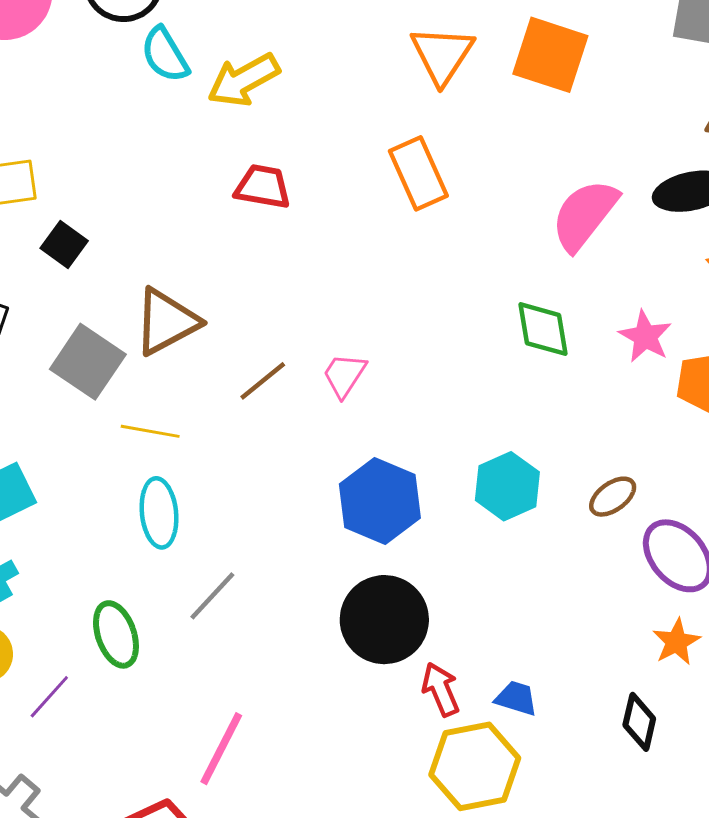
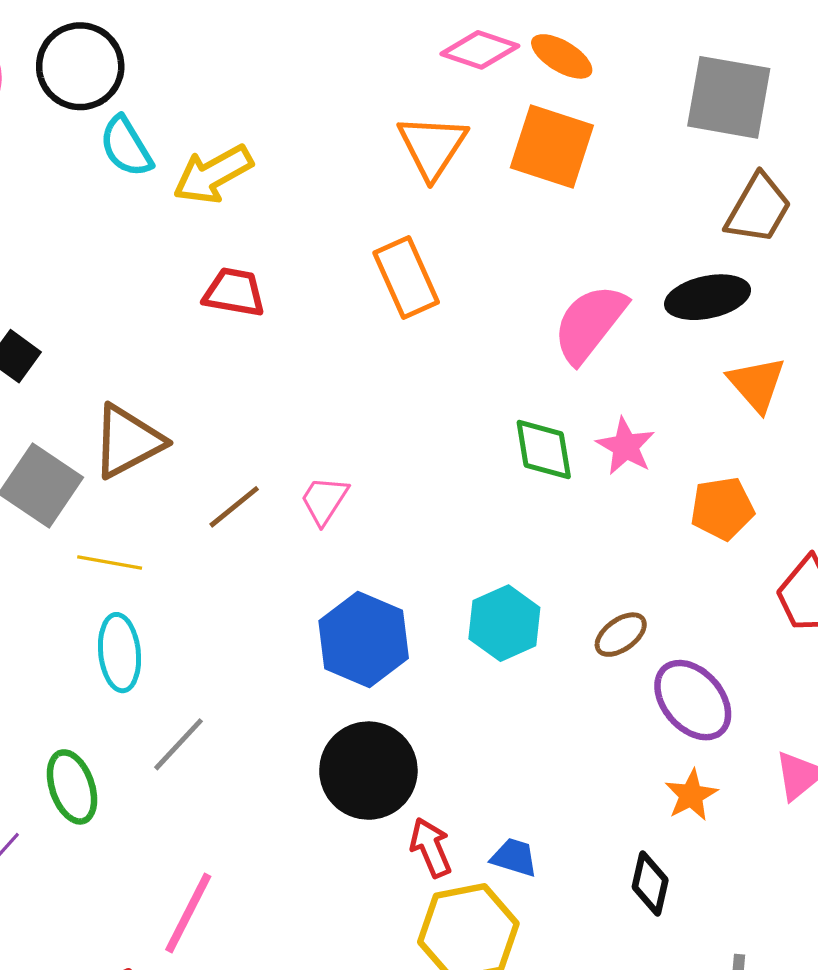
pink star: (645, 336) -> (626, 446), moved

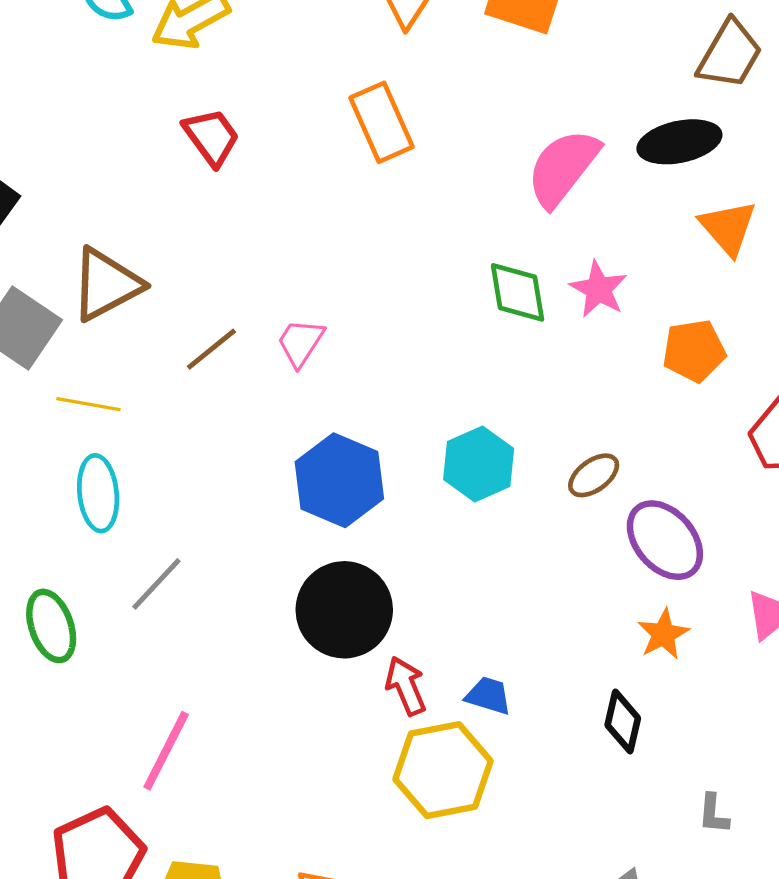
red trapezoid: (234, 292) -> (211, 137), turned 44

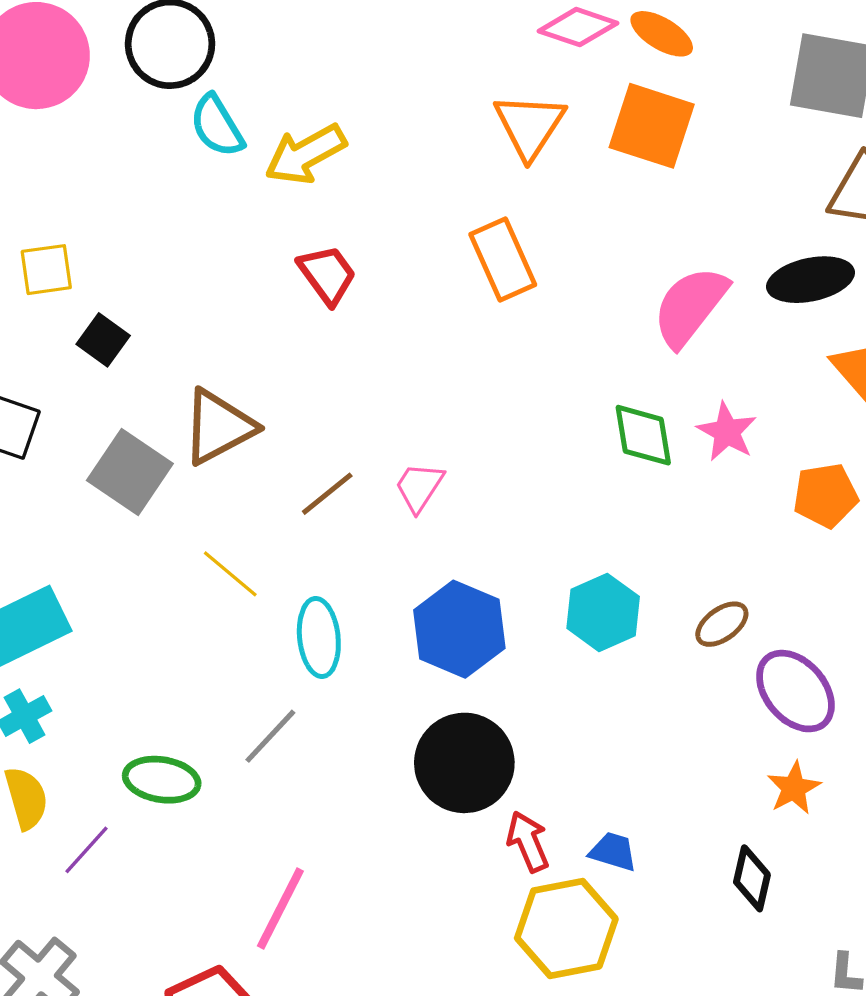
yellow line: (88, 404) -> (230, 574), moved, turned 30
cyan ellipse: (98, 493) -> (319, 638), moved
green ellipse: (51, 626) -> (162, 780), turned -62

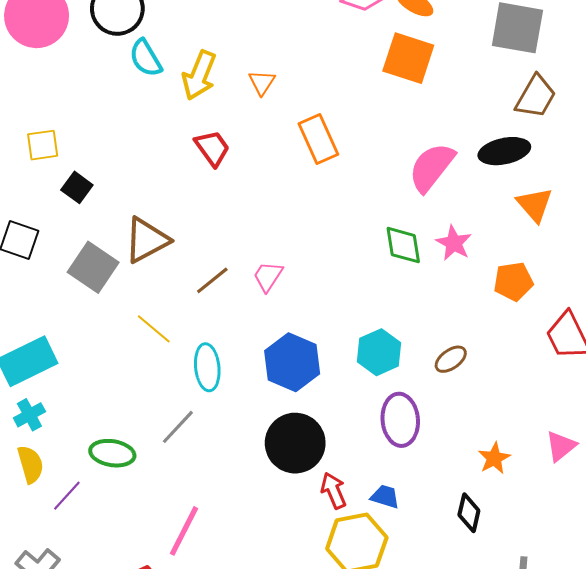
orange triangle: (530, 126) -> (262, 82), moved, size x0.6
yellow arrow: (305, 154) -> (199, 75), turned -39
purple ellipse: (795, 691) -> (400, 420), moved, turned 36

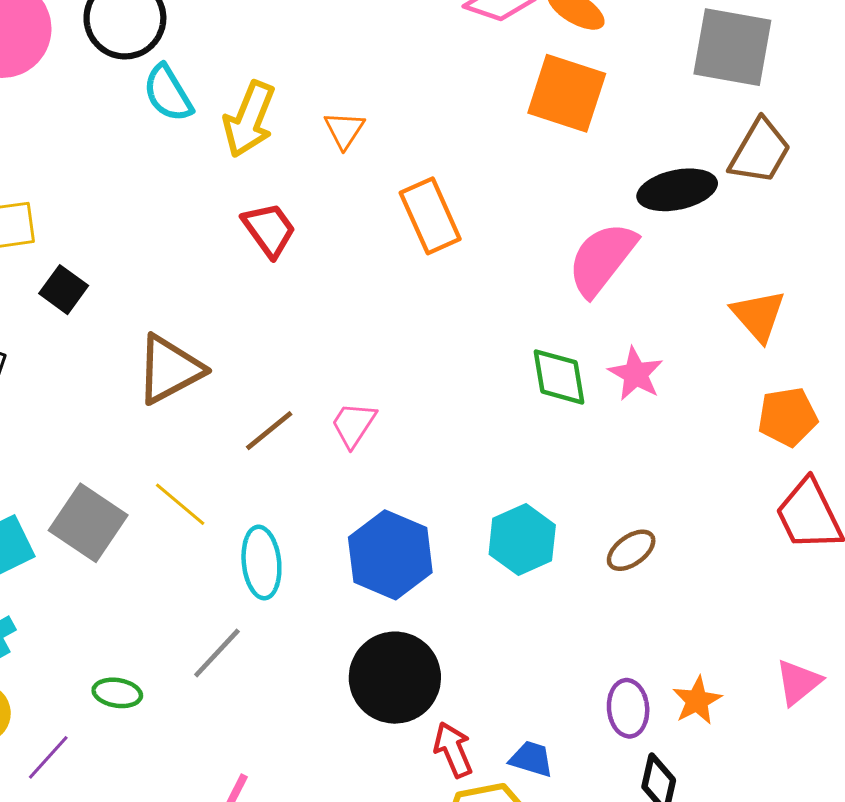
black ellipse: (504, 151) -> (677, 190), moved
gray square: (93, 267) -> (88, 523), moved
orange pentagon: (513, 281) -> (788, 417), moved
purple ellipse: (400, 420) -> (628, 708), moved, size x0.7
green ellipse: (112, 453) -> (117, 693), size x0.7

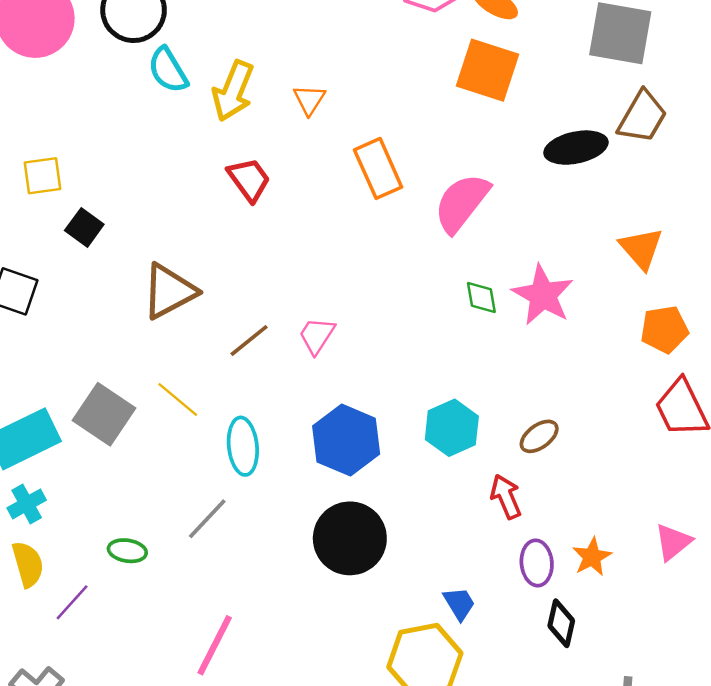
pink semicircle: (602, 259) -> (462, 203), moved
pink star: (636, 374) -> (543, 295), size x1.4
green diamond: (559, 377) -> (481, 297), size x0.7
red arrow: (453, 750) -> (506, 497), moved
blue trapezoid: (531, 759) -> (459, 604), turned 42

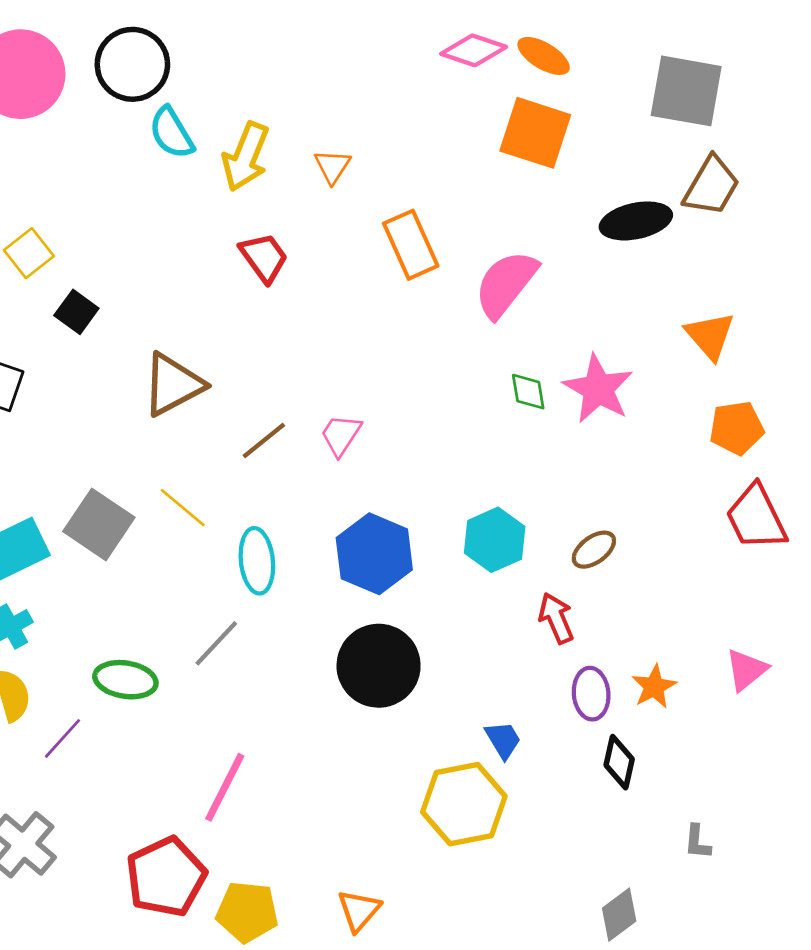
yellow square: (43, 176) -> (29, 253), turned -30
green ellipse: (127, 551) -> (125, 680), size x1.4

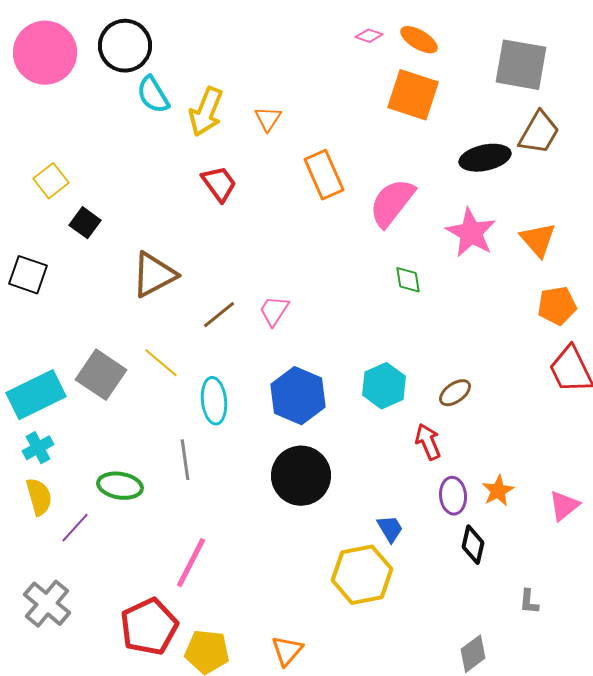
pink diamond: (474, 50) -> (369, 36), size x0.6
pink star: (598, 389) -> (471, 233), moved
gray line: (216, 643) -> (185, 460), turned -51
pink triangle: (746, 670) -> (564, 506), moved

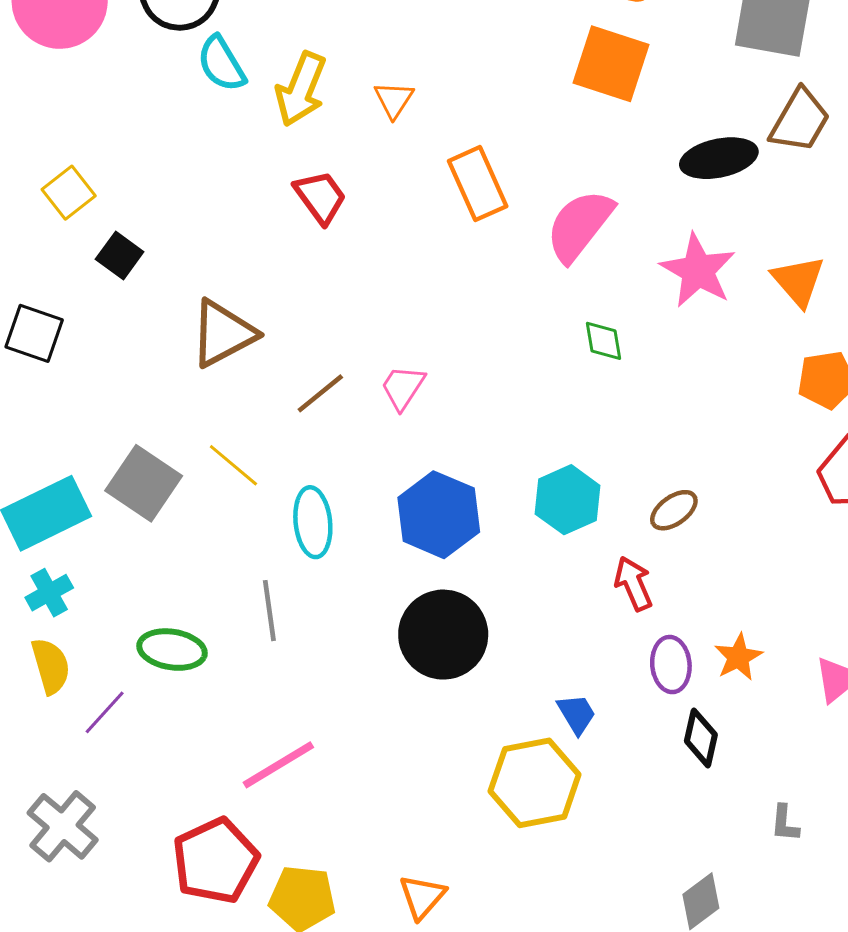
pink line: (191, 563) -> (278, 765), turned 32

